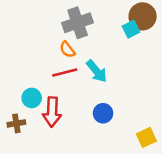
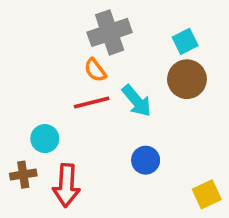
brown circle: (143, 16) -> (187, 79), moved
red arrow: (52, 112) -> (66, 185), moved

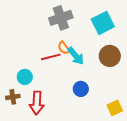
cyan square: (185, 41) -> (103, 23), size x1.6
orange semicircle: (95, 70) -> (64, 48), moved
brown circle: (187, 79) -> (110, 56), moved

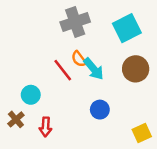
red line: (51, 57) -> (63, 70), turned 66
brown cross: (13, 97) -> (16, 119), turned -32
red arrow: (37, 103) -> (46, 127), size x0.7

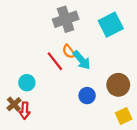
brown circle: (136, 69) -> (118, 85), moved
red arrow: (46, 127) -> (25, 111), moved

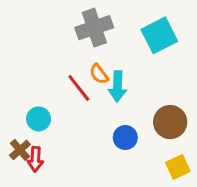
cyan arrow: (82, 60) -> (118, 86), turned 42

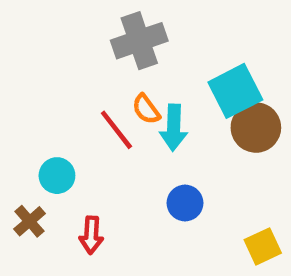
cyan square: (159, 35) -> (235, 91), moved
brown circle: (170, 122) -> (256, 128), moved
red arrow: (35, 159) -> (91, 235), moved

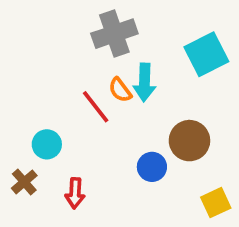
cyan square: (235, 91) -> (206, 54), moved
cyan arrow: (174, 128) -> (144, 82), moved
brown circle: (256, 128) -> (189, 141), moved

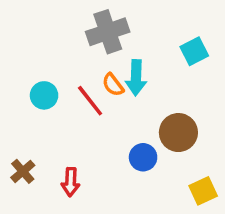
cyan square: (206, 54) -> (194, 51), size x0.7
cyan circle: (47, 144) -> (44, 95), moved

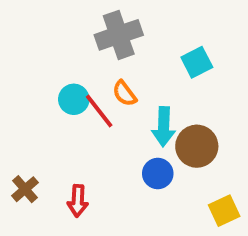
cyan square: (194, 51) -> (197, 62), moved
cyan arrow: (136, 78) -> (164, 127), moved
cyan circle: (44, 95) -> (74, 99), moved

